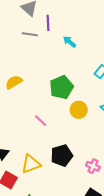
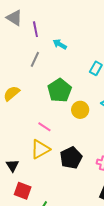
gray line: (30, 34) -> (35, 59), moved, turned -63
yellow triangle: (31, 164) -> (40, 149), moved

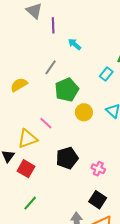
gray line: (35, 59) -> (51, 67), moved
yellow triangle: (40, 149) -> (27, 139), moved
red square: (23, 191) -> (26, 169), moved

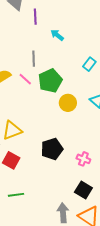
gray line: (51, 67) -> (34, 59), turned -35
pink line: (46, 123) -> (25, 79), moved
green line: (30, 203) -> (16, 195), turned 42

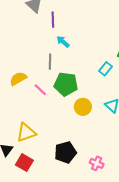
cyan arrow: (57, 35) -> (63, 42), moved
pink line: (25, 79) -> (40, 90), moved
green pentagon: (50, 81) -> (66, 84), turned 30

